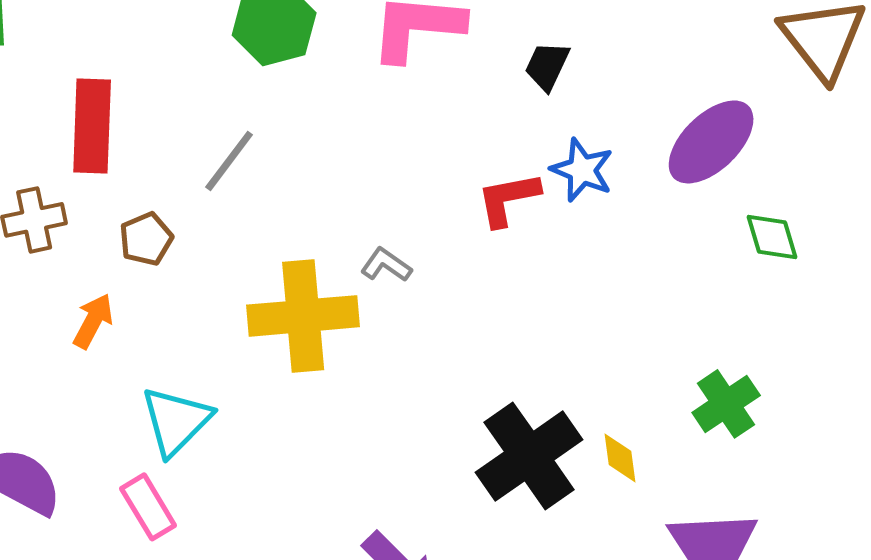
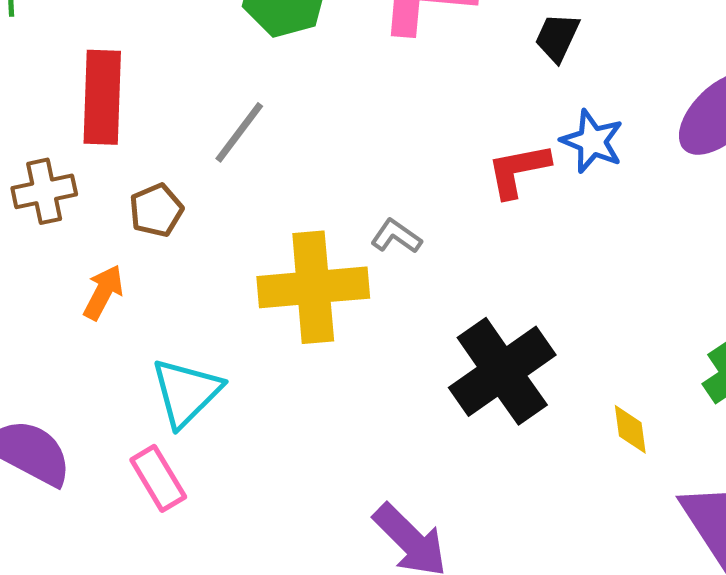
black cross: (529, 456) -> (502, 371), moved

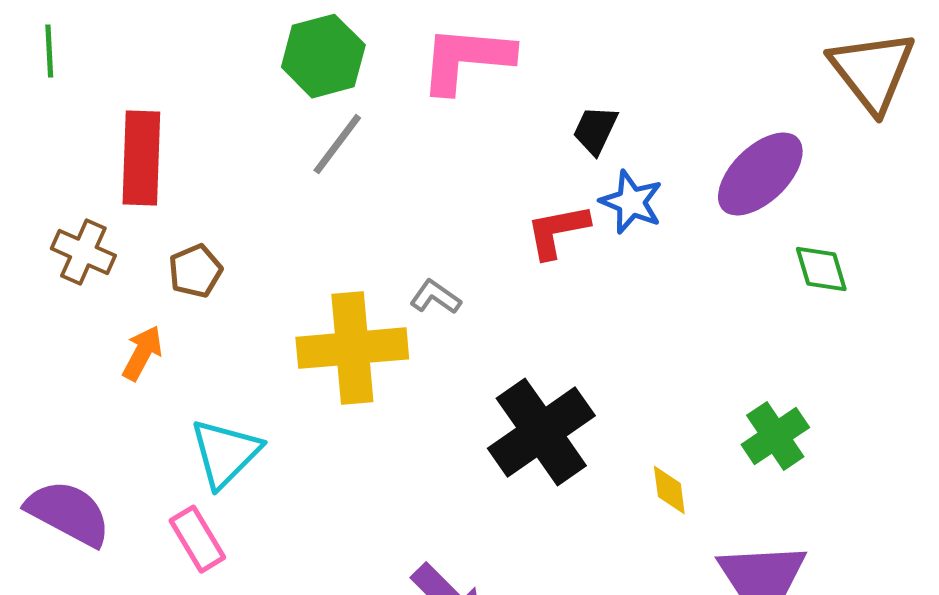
black trapezoid: (557, 37) -> (595, 130), moved
gray line: (239, 132) -> (337, 144), moved
brown cross: (44, 191) -> (83, 252), turned 36

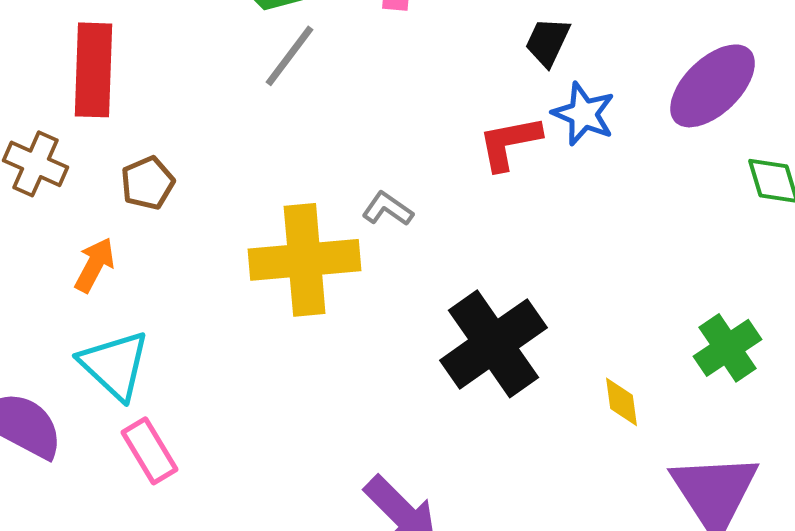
cyan triangle: (225, 453) -> (115, 365), moved, turned -32

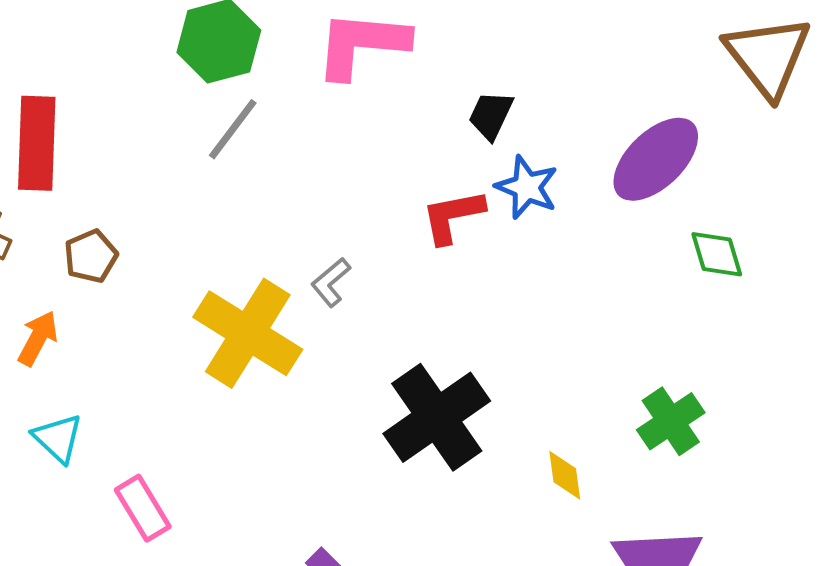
gray L-shape: (388, 209) -> (331, 282), turned -75
yellow cross: (305, 260) -> (248, 333), turned 37
cyan triangle: (115, 365) -> (58, 438), size x0.7
pink rectangle: (150, 451) -> (143, 508), moved

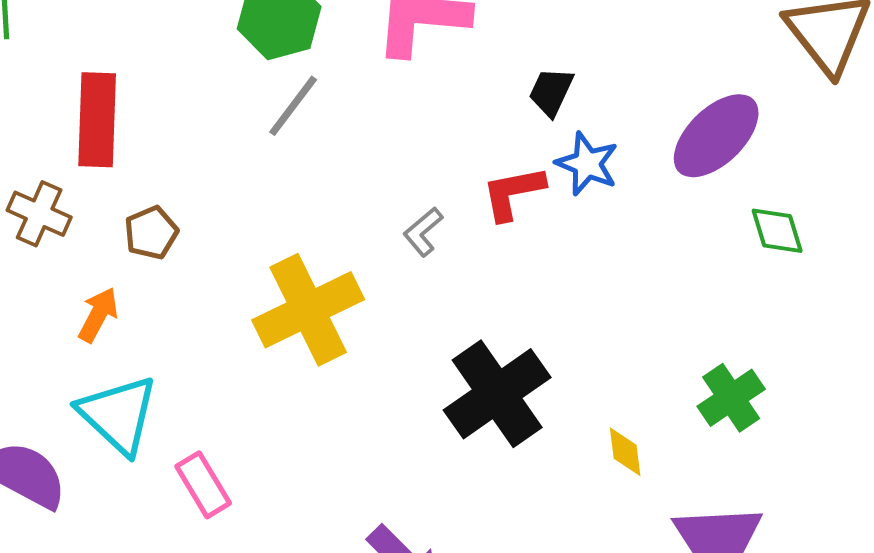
gray L-shape: (331, 282) -> (423, 232), moved
yellow cross: (248, 333) -> (308, 310), turned 32
cyan triangle: (58, 438) -> (118, 415), size x1.6

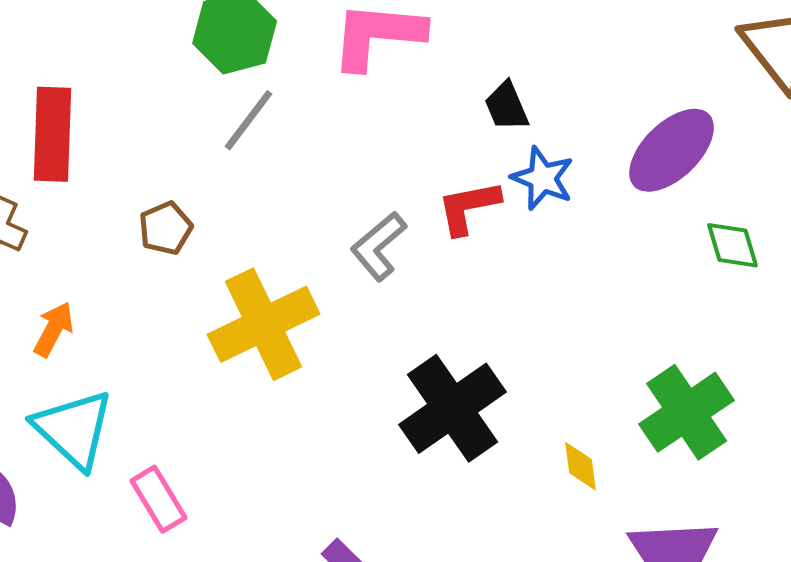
black trapezoid: (551, 92) -> (507, 106), turned -48
gray L-shape: (423, 232) -> (379, 246), size x1.4
brown pentagon: (151, 233) -> (166, 228), moved
green cross: (731, 398) -> (687, 412), size x1.4

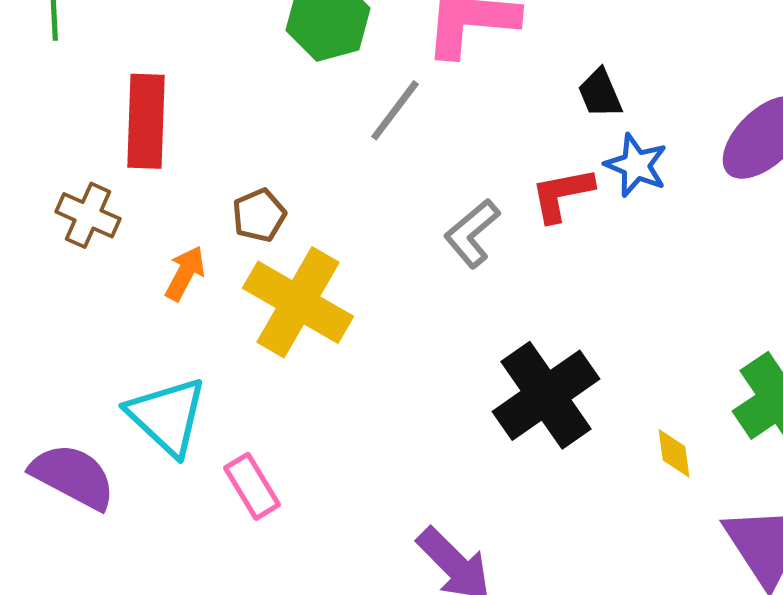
gray line: (249, 120) -> (395, 110), moved
yellow cross: (264, 324) -> (298, 302), moved, turned -34
orange arrow: (54, 329) -> (185, 273), moved

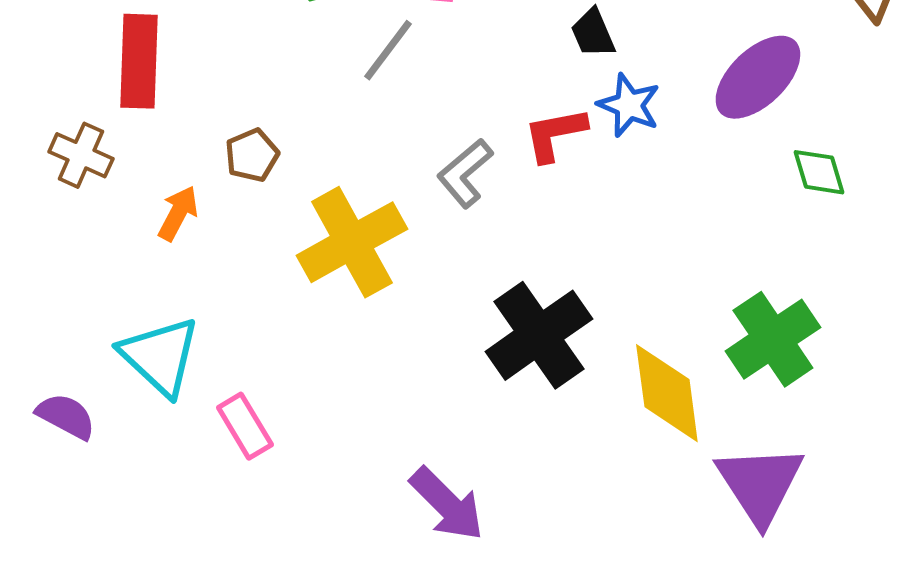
yellow cross: (298, 302) -> (352, 242), moved, turned 31
yellow diamond: (674, 453) -> (667, 393), size x2.0
purple semicircle: (73, 476) -> (66, 416), size x0.7

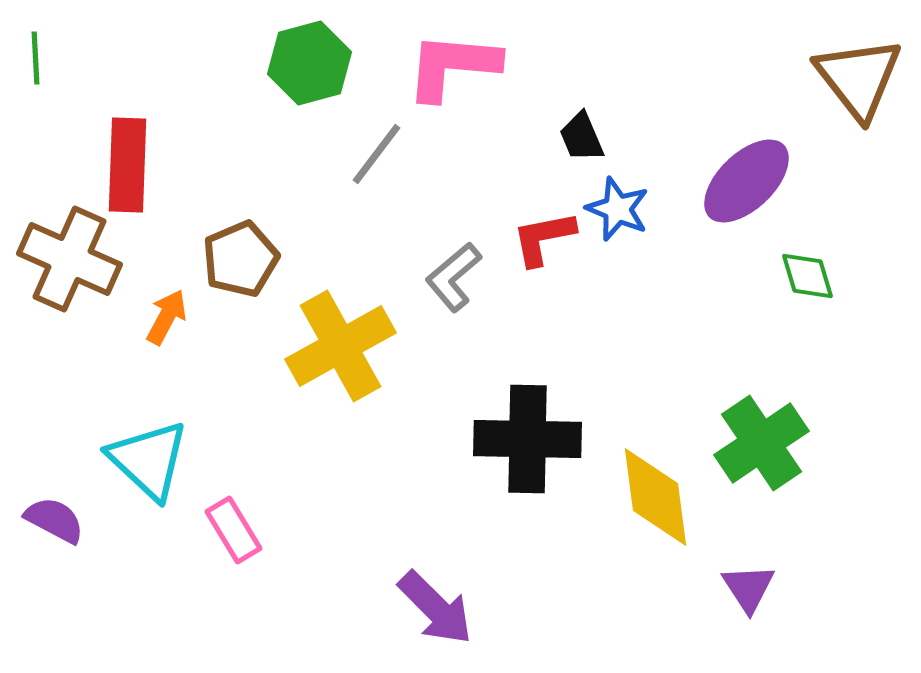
brown cross: (81, 155) -> (70, 259), size x1.6
brown pentagon: (252, 155) -> (240, 259), size x1.4
black cross: (539, 335) -> (528, 439), turned 36
purple triangle: (760, 484) -> (748, 588), size x0.6

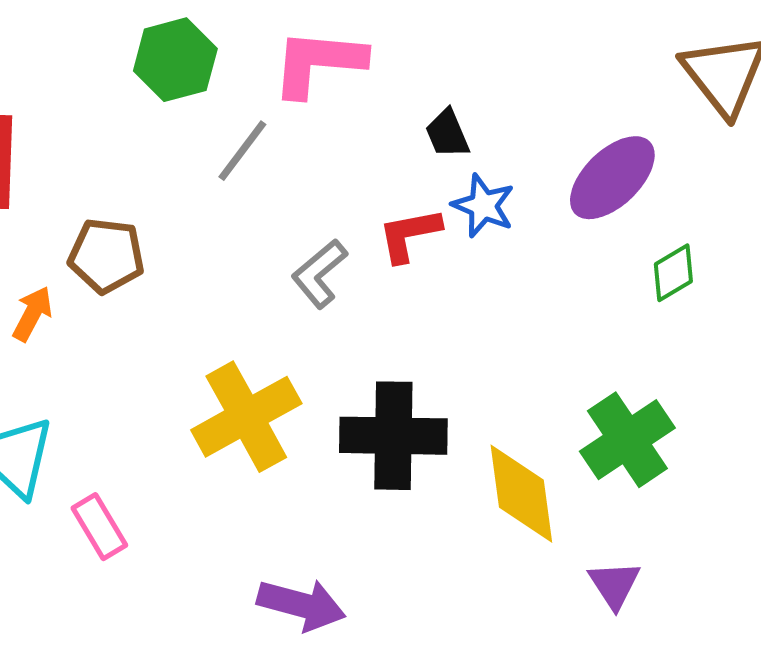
brown pentagon: (240, 259) -> (106, 256), turned 30
green diamond: (808, 276) -> (673, 273), turned 76
yellow cross: (340, 346) -> (246, 417), moved
purple arrow: (436, 608) -> (301, 605), turned -30

